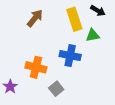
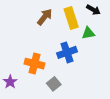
brown arrow: (35, 18) -> (45, 17), moved
blue cross: (70, 56) -> (67, 52), turned -30

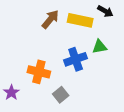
yellow rectangle: (71, 18) -> (80, 20), turned -60
green triangle: (88, 33) -> (100, 47), moved

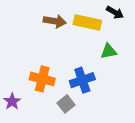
brown arrow: (50, 19) -> (55, 21), turned 60
blue cross: (76, 59) -> (82, 80), moved

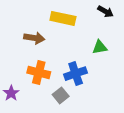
brown arrow: (55, 21) -> (34, 38), moved
yellow rectangle: (87, 22) -> (63, 18), moved

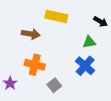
black arrow: (105, 11) -> (101, 22), moved
blue cross: (76, 74) -> (85, 66), moved, turned -30

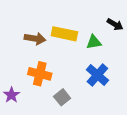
yellow rectangle: (56, 16) -> (64, 34), moved
green triangle: (89, 42) -> (94, 42), moved

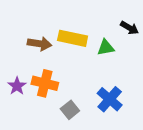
blue cross: (97, 75) -> (110, 99), moved
purple star: (12, 95) -> (17, 86), moved

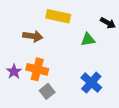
yellow rectangle: (73, 38) -> (58, 16), moved
gray square: (70, 110) -> (47, 91), moved

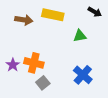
black arrow: (108, 23) -> (95, 12), moved
brown arrow: (33, 36) -> (24, 20), moved

